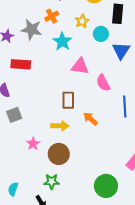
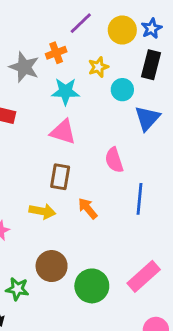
cyan star: (62, 41) -> (65, 91), turned 30
pink triangle: (80, 66) -> (63, 132), moved
brown circle: (59, 154) -> (52, 266), moved
green circle: (106, 186) -> (92, 286), moved

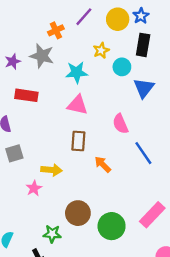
orange cross: (56, 53) -> (56, 30), moved
blue line: (139, 199) -> (143, 153), turned -35
yellow arrow: (42, 211) -> (51, 170), moved

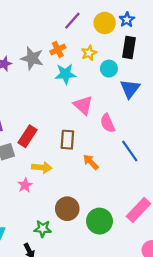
orange cross: (56, 30) -> (58, 49), moved
red rectangle: (26, 95) -> (27, 136), moved, turned -65
pink triangle: (78, 105) -> (83, 105), moved, turned 30

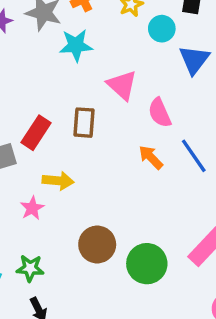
cyan star: (65, 74) -> (76, 45), moved
brown rectangle: (67, 140) -> (84, 123), moved
orange arrow: (91, 162) -> (151, 157), moved
green star: (43, 229) -> (30, 268), moved

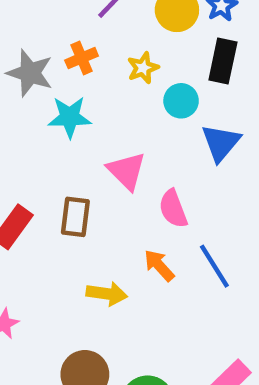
yellow arrow: (58, 181) -> (107, 294), moved

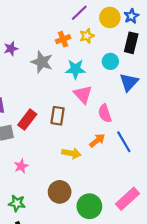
yellow star: (143, 68) -> (87, 36), moved
gray star: (30, 73) -> (42, 62), moved
cyan star: (70, 117) -> (75, 69), moved
orange arrow: (159, 265) -> (97, 141), turned 91

